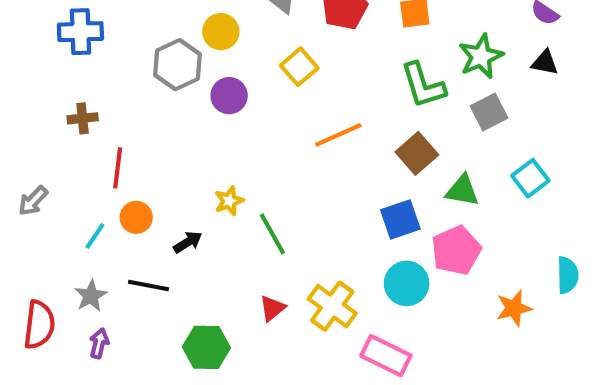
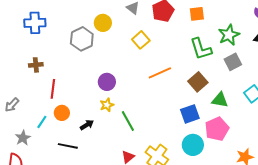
purple circle: (229, 96) -> (107, 82), moved
gray star: (91, 296) -> (23, 138), moved

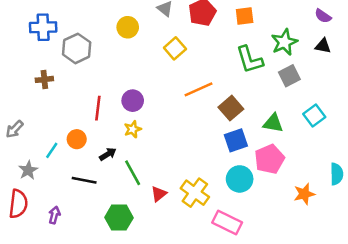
gray hexagon: (82, 39) -> (77, 48), moved
brown square: (198, 82) -> (231, 108), moved
red line: (53, 89) -> (98, 108), moved
green line: (128, 121) -> (133, 173), moved

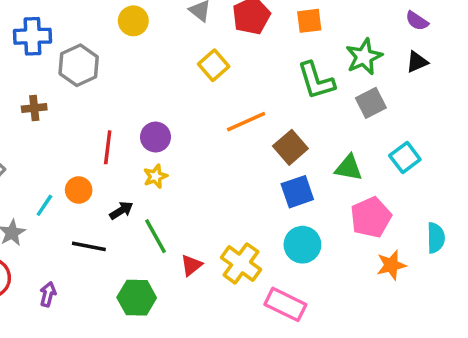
yellow circle: (128, 27) -> (133, 21), moved
black triangle: (323, 46) -> (417, 62), turned -35
pink pentagon: (269, 159) -> (371, 217), moved

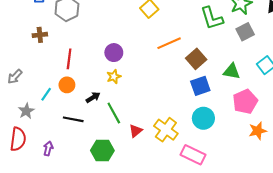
red line: (108, 147) -> (69, 59), moved

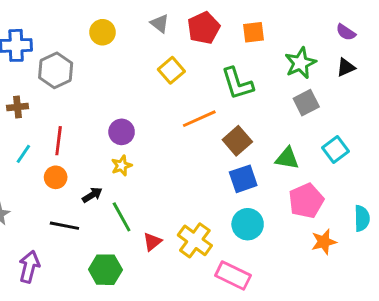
green L-shape: (212, 18) -> (237, 84), moved
cyan line: (46, 94) -> (23, 154), moved
purple arrow: (48, 148) -> (29, 267), size x1.5

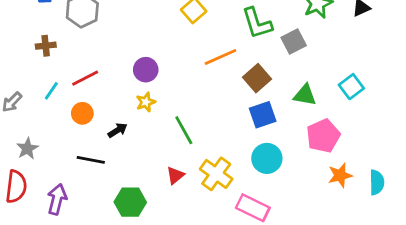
gray square: (306, 103) -> (294, 41), moved
red line: (59, 141) -> (85, 78), turned 56
green line: (122, 217) -> (184, 130), moved
cyan semicircle: (362, 218) -> (377, 182), moved

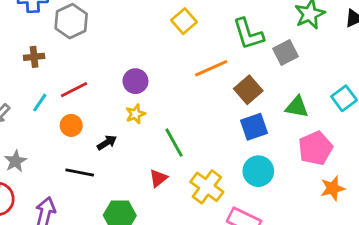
red triangle: (175, 175) -> (158, 178), moved

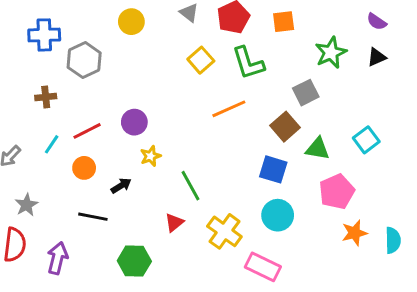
green L-shape: (248, 34) -> (248, 63), moved
purple circle: (135, 81) -> (134, 122), moved
brown square: (248, 90) -> (285, 127), moved
blue square: (254, 127) -> (273, 169), turned 36

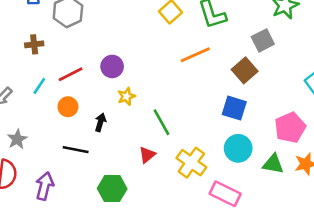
green triangle: (318, 149) -> (273, 164), moved
black arrow: (121, 186) -> (100, 122), turned -42

